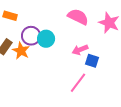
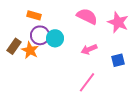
orange rectangle: (10, 16) -> (34, 15), moved
blue square: (92, 61) -> (118, 60), moved, turned -32

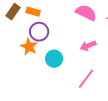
cyan circle: (55, 38) -> (54, 59), moved
brown rectangle: (14, 46) -> (13, 12), moved

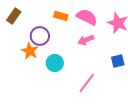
orange rectangle: (33, 12) -> (61, 16), moved
pink arrow: (88, 46) -> (86, 40), moved

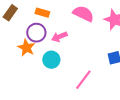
orange rectangle: (61, 16) -> (42, 13), moved
pink arrow: (86, 40) -> (59, 37), moved

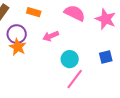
purple circle: (36, 33) -> (17, 34), moved
cyan circle: (51, 60) -> (70, 59), moved

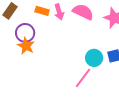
pink arrow: (51, 36) -> (59, 12), moved, turned -84
cyan circle: (70, 59) -> (94, 58), moved

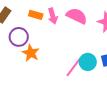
orange star: (26, 46) -> (31, 53), moved
pink line: (83, 78) -> (74, 67), moved

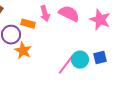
orange rectangle: (36, 15) -> (28, 24), moved

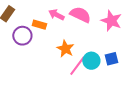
pink arrow: (45, 14) -> (56, 15), turned 133
orange star: (23, 51) -> (65, 49), moved

